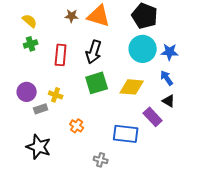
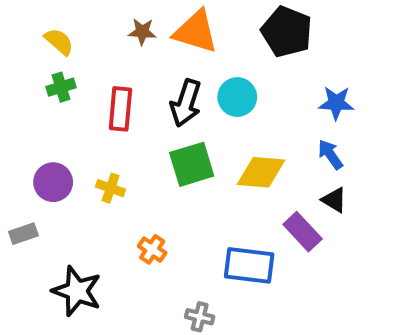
cyan circle: (143, 49) -> (237, 97), moved, size x0.7
gray rectangle: (41, 109) -> (23, 234), moved

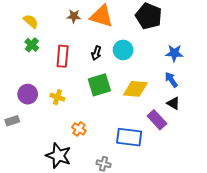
green cross: (61, 87) -> (32, 45), turned -32
black arrow: (186, 103) -> (96, 53), size x0.6
black star: (77, 291) -> (58, 156), moved

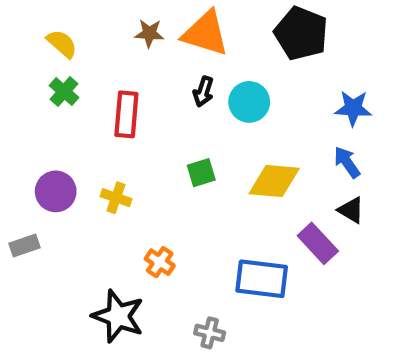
black arrow: (96, 53) -> (203, 92), moved
green square: (99, 85) -> (201, 173), size x0.6

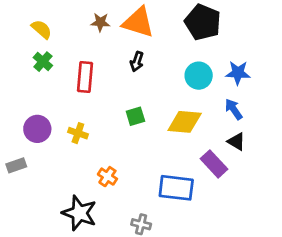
cyan circle: (249, 102) -> (199, 76), moved

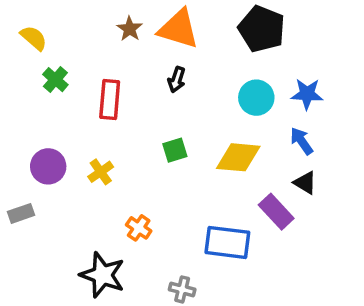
brown star: (100, 22) -> (130, 29), turned 30
yellow semicircle: (42, 29) -> (34, 38), moved
yellow cross: (78, 133) -> (101, 172), turned 36

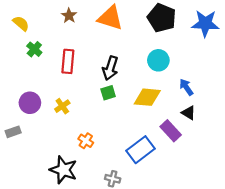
brown star: (130, 29) -> (69, 16), moved
black arrow: (177, 80) -> (110, 68), moved, size x1.5
blue star: (307, 94) -> (205, 23), moved, size x1.4
blue rectangle: (227, 242) -> (140, 150), turned -44

